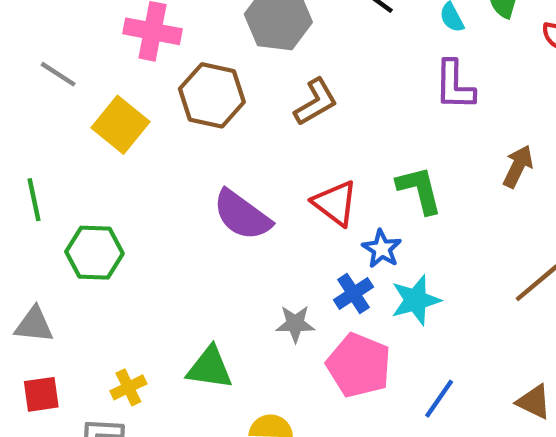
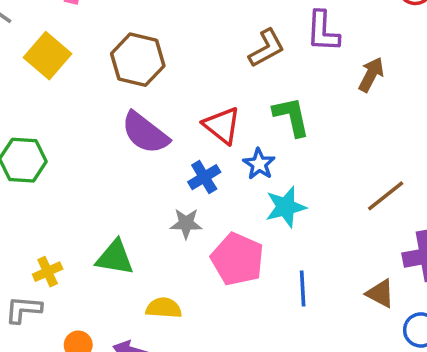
brown hexagon: (212, 95) -> (138, 60), moved
brown L-shape: (316, 102) -> (267, 48), moved
brown arrow: (518, 166) -> (371, 74), moved
blue cross: (353, 293) -> (204, 177), moved
blue line: (439, 399) -> (303, 288), turned -40

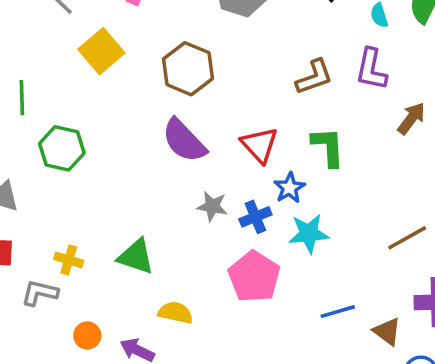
blue cross: (204, 177) -> (255, 217), moved
gray star: (186, 223) -> (212, 206), moved
yellow cross: (48, 272) -> (69, 260), turned 32
blue line: (303, 288) -> (338, 312), moved, turned 68

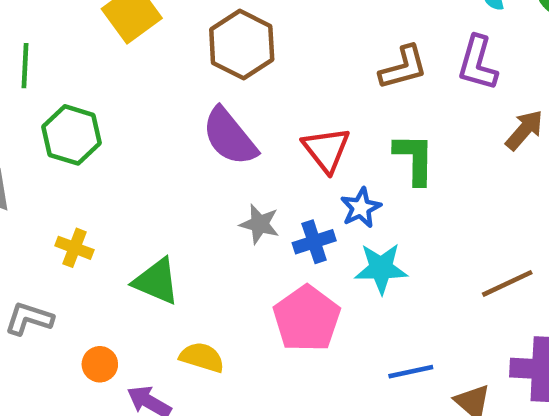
yellow cross: (69, 260) -> (74, 248), moved
orange circle: (87, 335) -> (100, 364), moved

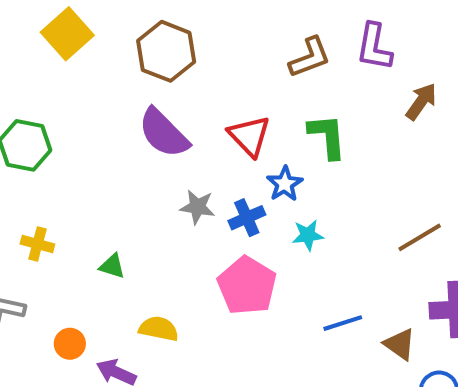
cyan star: (381, 268) -> (308, 235), size x0.7
green triangle: (156, 281) -> (112, 266), size x0.6

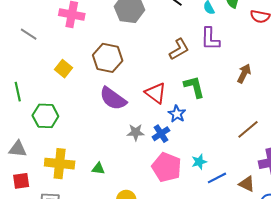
yellow square: (67, 34) -> (64, 69), moved, size x0.7
brown arrow: (421, 102) -> (244, 73), moved
cyan star: (308, 235) -> (199, 162), moved
yellow cross: (37, 244) -> (60, 164), size x1.8

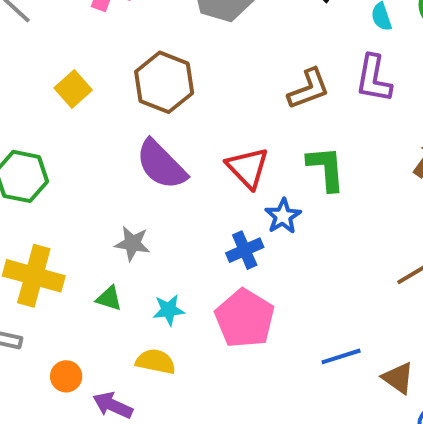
gray star: (136, 132) -> (132, 243), moved
cyan star: (199, 162) -> (169, 310), moved

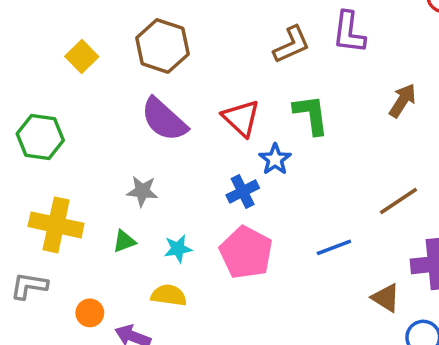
green triangle: (109, 298) -> (124, 241), turned -35
blue line: (341, 356) -> (334, 247), moved

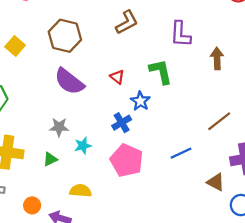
purple L-shape: (349, 32) -> (180, 34), moved
brown L-shape: (292, 45) -> (127, 22), moved
brown arrow: (403, 101) -> (217, 59), turned -30
red triangle: (241, 118) -> (117, 77), size x0.6
cyan star: (178, 249) -> (83, 146), moved

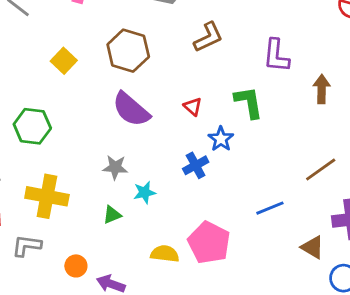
green triangle: (50, 159) -> (112, 215), moved
pink pentagon: (127, 160) -> (209, 243), moved
yellow semicircle: (80, 191) -> (165, 254), moved

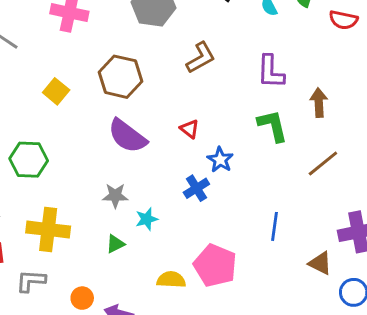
green L-shape: (249, 102) -> (273, 126), moved
brown line: (321, 169) -> (323, 164), moved
blue line: (270, 208) -> (275, 226), turned -56

